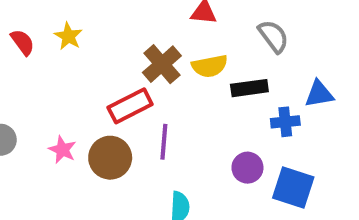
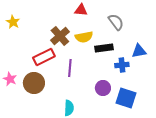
purple line: (164, 142) -> (70, 68), moved

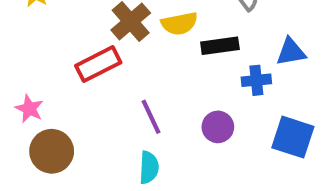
purple line: (70, 68) -> (151, 117), moved, turned -30
brown circle: (34, 83) -> (52, 151), moved
blue square: (126, 98) -> (293, 137), moved

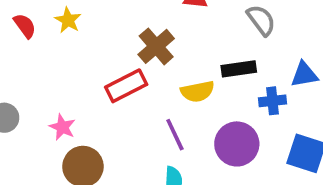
yellow semicircle: (179, 24) -> (197, 91), moved
purple circle: (218, 127) -> (237, 144), size x1.5

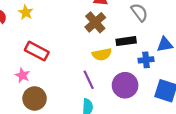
brown cross: (156, 46) -> (95, 22), moved
red rectangle: (126, 86) -> (37, 51), moved, turned 55

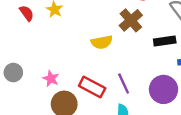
red rectangle: (37, 51) -> (92, 87), moved
yellow semicircle: (102, 54) -> (102, 42), moved

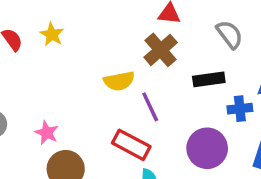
purple line: (124, 83) -> (150, 107), moved
red rectangle: (92, 87) -> (131, 145), moved

